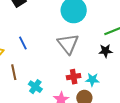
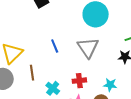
blue line: (23, 43) -> (55, 46), moved
red cross: (74, 77) -> (79, 81), moved

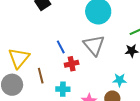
red cross: (79, 81) -> (72, 64), moved
cyan cross: (53, 88) -> (63, 89), turned -32

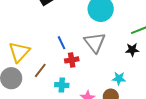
brown line: (41, 76) -> (40, 70), turned 49

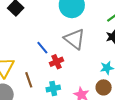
brown line: (40, 70) -> (29, 80), turned -42

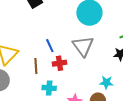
brown line: (29, 80) -> (36, 66), moved

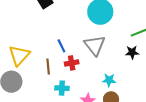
cyan star: (106, 83) -> (109, 80), moved

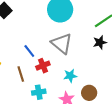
cyan star: (109, 80) -> (70, 76), moved

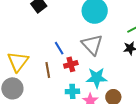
cyan star: (70, 76) -> (97, 78), size x1.5
cyan cross: (39, 92) -> (72, 91), moved

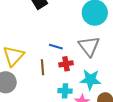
blue line: (59, 48) -> (56, 47), turned -48

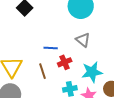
gray triangle: (89, 46) -> (83, 40), size x0.7

